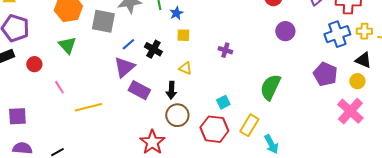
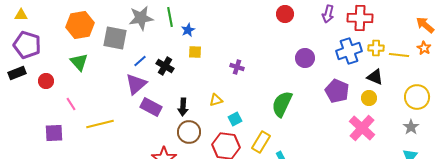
purple circle: (285, 31) -> (305, 58), moved
yellow triangle: (185, 68) -> (216, 100), moved, turned -40
purple square: (17, 116) -> (54, 133), moved

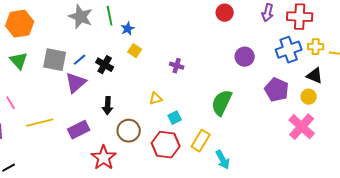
gray star: (141, 18) -> (81, 17), turned 30
gray square: (115, 38) -> (55, 60), moved
yellow square: (195, 52) -> (135, 51), turned 32
purple rectangle: (151, 107) -> (79, 130), moved, turned -55
black arrow: (183, 107) -> (108, 106), moved

